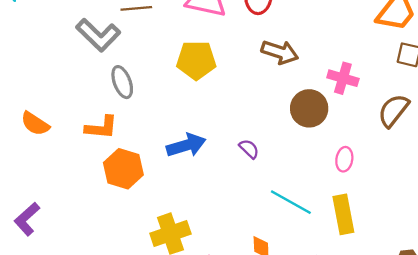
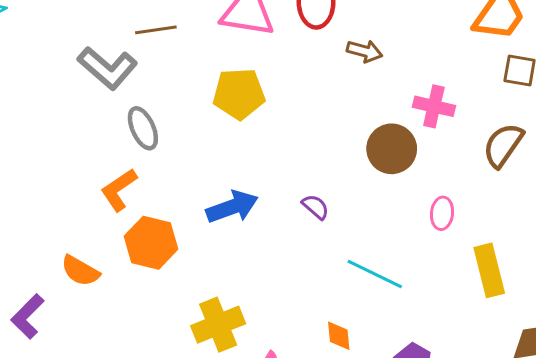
brown arrow: (280, 52) -> (365, 51), moved, size x0.7
orange semicircle: (35, 124) -> (80, 271), moved
orange L-shape: (101, 127) -> (119, 190), turned 144
yellow rectangle: (343, 214) -> (489, 270), moved

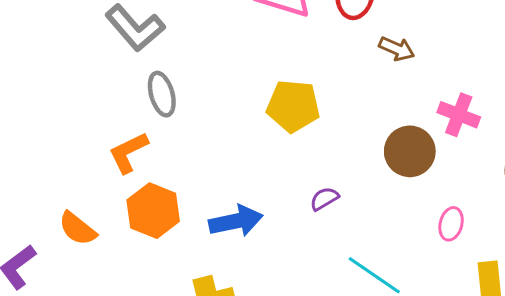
yellow pentagon: (239, 94) -> (293, 106), moved
blue arrow: (232, 207) -> (236, 221), moved
purple semicircle: (315, 207) -> (324, 199), turned -80

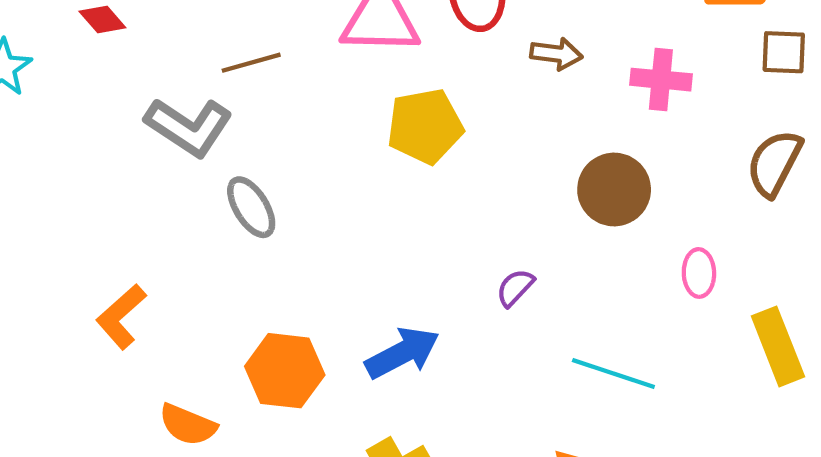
yellow pentagon: (293, 106) -> (425, 126), moved
pink cross: (459, 115) -> (661, 80), moved
orange L-shape: (128, 152) -> (121, 317), moved

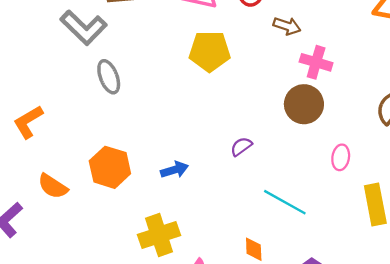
pink cross: (661, 80) -> (316, 62), moved
blue arrow: (402, 353) -> (174, 170), size x0.7

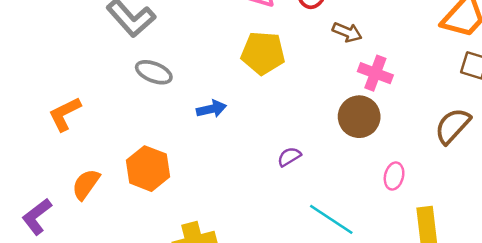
gray ellipse: (109, 77) -> (154, 72), turned -52
blue arrow: (174, 170) -> (211, 109), moved
orange semicircle: (53, 186) -> (86, 184), turned 88

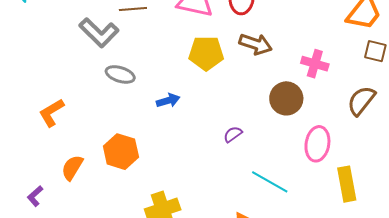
brown arrow: (347, 32) -> (256, 44), moved, size x1.4
pink cross: (375, 73) -> (315, 64), moved
pink ellipse: (394, 176) -> (317, 144), size x1.6
purple L-shape: (37, 217) -> (35, 196), size x0.7

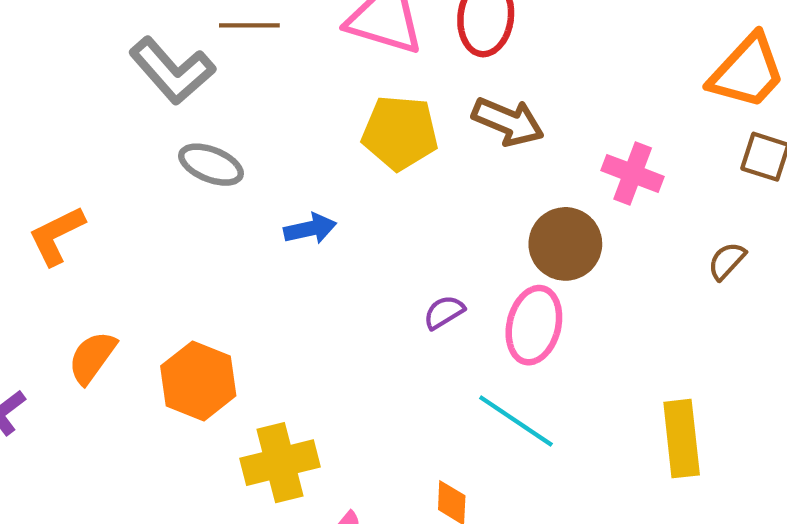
brown semicircle: (361, 101) -> (727, 261), size x0.6
pink ellipse: (317, 144) -> (534, 325), moved
orange hexagon: (121, 152) -> (198, 381), moved

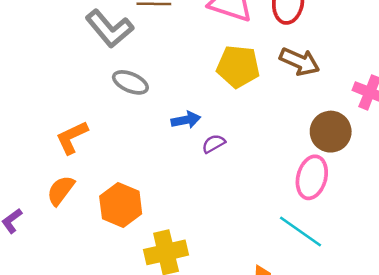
orange L-shape: (57, 236) -> (72, 137), moved
purple semicircle: (444, 312) -> (214, 144), moved

